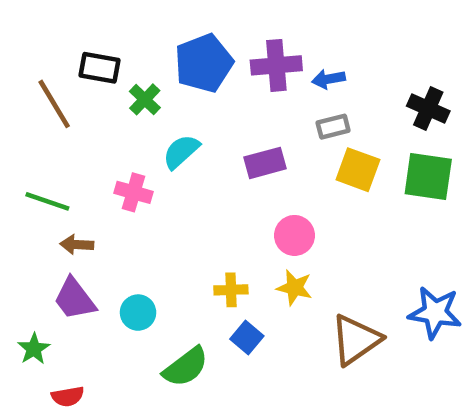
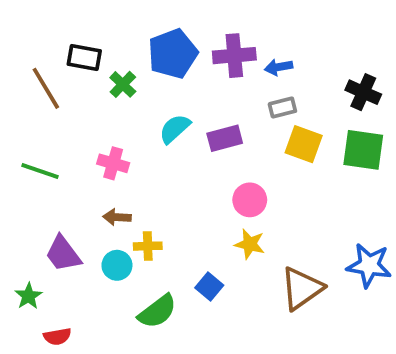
cyan semicircle: (181, 152) -> (175, 129), moved
brown arrow: (77, 245) -> (117, 217), moved
yellow cross: (231, 290) -> (148, 246), moved

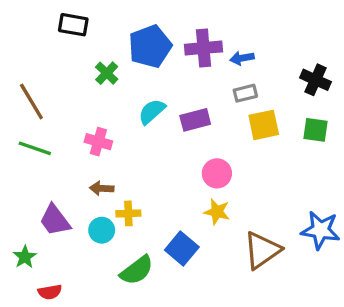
black rectangle: (84, 58) -> (73, 25), moved
brown line: (46, 88) -> (31, 102), moved
yellow square: (304, 144) -> (264, 125), turned -32
green square: (363, 150) -> (315, 130), size x0.7
blue square: (209, 286) -> (182, 249), size x1.4

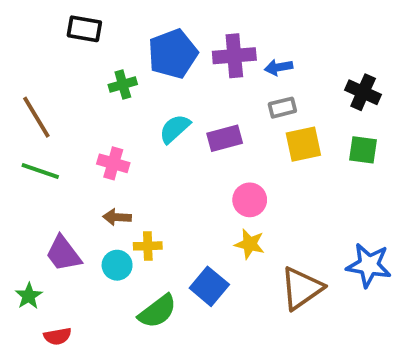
green cross: (107, 73) -> (123, 85), turned 30

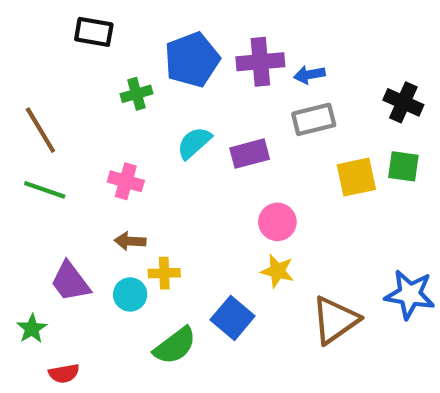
gray rectangle: (282, 108) -> (314, 119), size x1.4
yellow square: (303, 144) -> (356, 177), moved

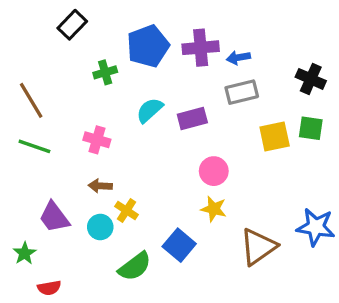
black rectangle: (94, 32) -> (72, 25), turned -56
yellow cross: (164, 273) -> (127, 211), turned 35

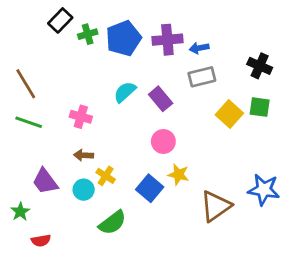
green cross: (105, 72) -> (88, 34), moved
purple rectangle: (192, 118) -> (161, 99), turned 65
yellow square: (275, 137) -> (229, 114), turned -36
pink circle: (214, 171) -> (163, 141), moved
blue square: (179, 245) -> (150, 188), moved

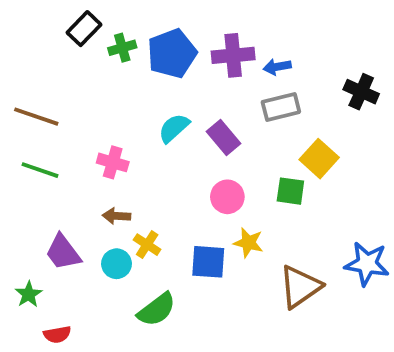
brown line: (26, 84) -> (36, 117), turned -40
green square: (260, 107) -> (290, 191), moved
blue square: (150, 188) -> (208, 262), turned -36

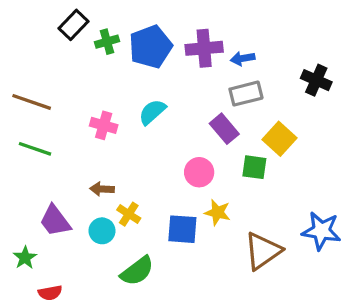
purple rectangle: (224, 138) -> (224, 129), moved
pink cross: (113, 162) -> (104, 125), moved

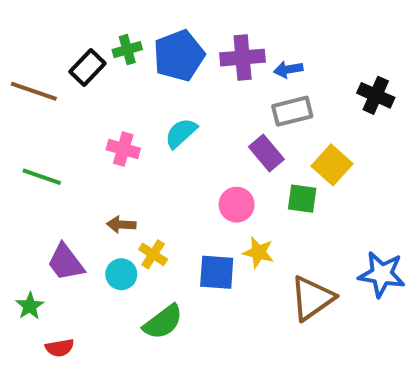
black rectangle: (74, 25) -> (87, 67), moved
brown line: (32, 102) -> (34, 91), moved

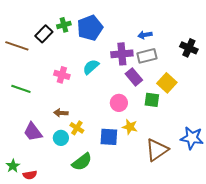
purple cross: (243, 58) -> (122, 54), moved
green star: (30, 306) -> (13, 166), moved

